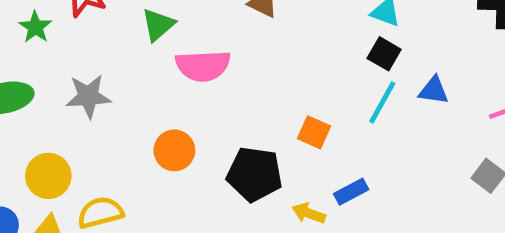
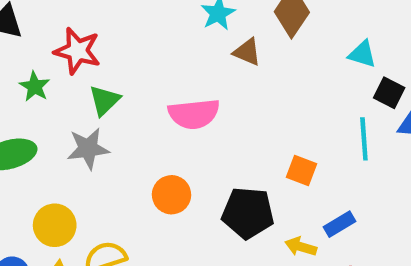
green triangle: (158, 25) -> (104, 100), moved
black square: (384, 54) -> (389, 93), moved
cyan line: (382, 102) -> (364, 139), turned -30

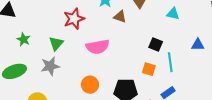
red star: (77, 51) -> (74, 19), moved, turned -30
black square: (389, 93) -> (156, 44), moved
cyan line: (364, 139) -> (170, 62), moved

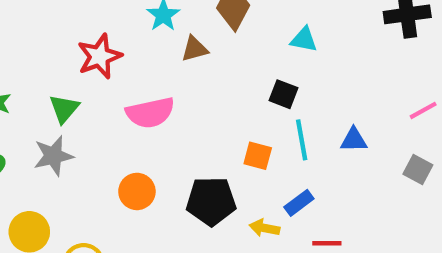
brown triangle: (120, 17) -> (195, 49), turned -32
black square: (156, 44) -> (283, 94), moved
blue triangle: (198, 45) -> (354, 140), moved

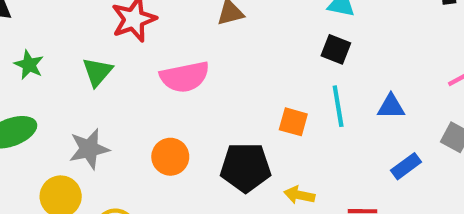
black square: (283, 94) -> (336, 49), moved
gray star: (53, 156) -> (89, 149), moved
blue rectangle: (299, 203) -> (406, 166), moved

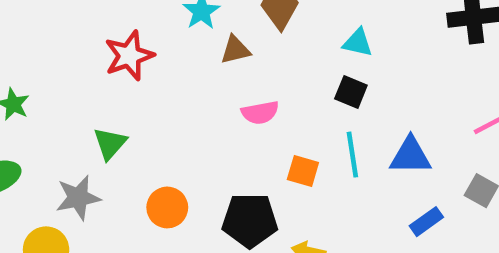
green triangle: (97, 72) -> (110, 143), moved
pink semicircle: (185, 77) -> (260, 113), moved, size x0.7
blue triangle: (391, 107) -> (411, 156), size x1.4

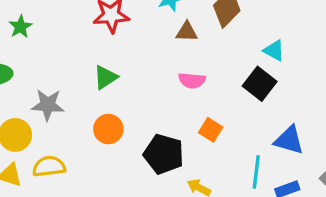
black square: (351, 92) -> (260, 84), size x1.4
green triangle: (110, 143) -> (105, 77), moved
cyan line: (352, 155) -> (256, 172), moved

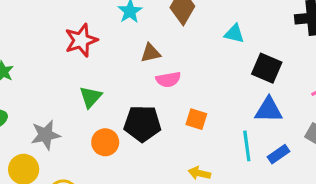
brown triangle: (187, 32) -> (151, 53), moved
black square: (260, 84) -> (267, 68), moved
black pentagon: (164, 154) -> (142, 124), moved

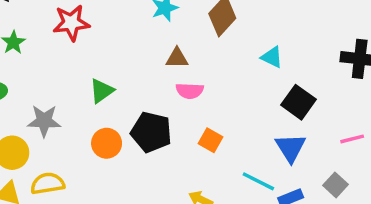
red star: (81, 40) -> (71, 23), moved
blue triangle: (269, 110) -> (291, 148), turned 44
cyan line: (247, 146) -> (258, 181), turned -68

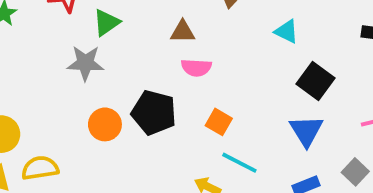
green triangle: (102, 91) -> (106, 23), moved
gray star: (44, 121) -> (85, 63), moved
cyan line: (258, 181) -> (239, 163), moved

